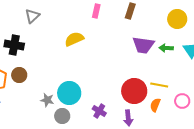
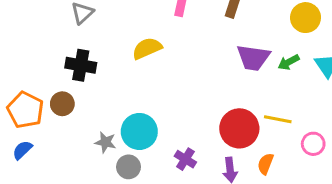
black cross: (14, 45) -> (81, 65), moved
green arrow: (166, 48) -> (289, 62), turned -32
orange semicircle: (155, 105) -> (265, 164), moved

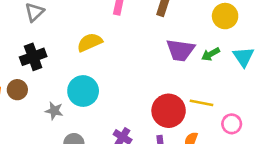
black cross: (81, 65) -> (33, 57), turned -30
cyan circle: (139, 131) -> (83, 91), moved
gray star: (105, 142) -> (54, 111), moved

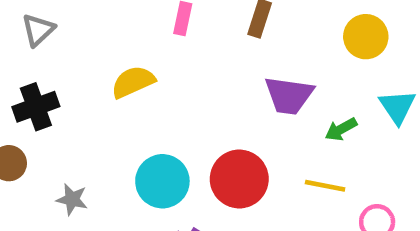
green arrow: (211, 54) -> (341, 129), moved
cyan circle: (83, 91) -> (162, 181), moved
red circle: (169, 111) -> (239, 179), moved

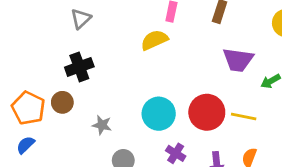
yellow semicircle: (133, 82) -> (154, 40), moved
yellow line: (325, 186) -> (244, 117), moved

